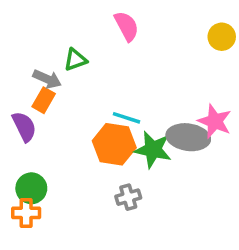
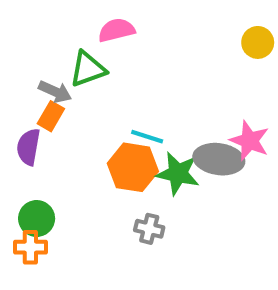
pink semicircle: (127, 26) -> (116, 30), moved, turned -76
green triangle: (75, 60) -> (88, 69), size x1.4
purple semicircle: (24, 127) -> (28, 147), turned -144
gray cross: (128, 197) -> (149, 229), turned 30

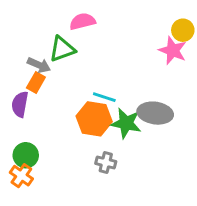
pink star: (250, 141) -> (173, 51), moved
orange cross: (30, 247) -> (21, 176), turned 35

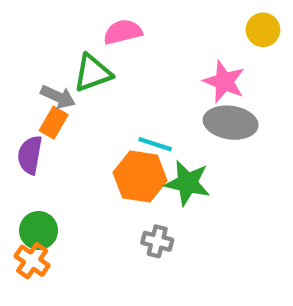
yellow circle: (183, 30) -> (263, 30), moved
pink star: (173, 51) -> (224, 82), moved
gray ellipse: (155, 113) -> (231, 123), moved

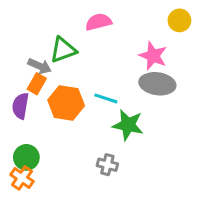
pink semicircle: (123, 32) -> (98, 22), moved
orange hexagon: (140, 177) -> (66, 103), moved

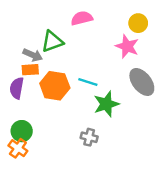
yellow circle: (179, 20) -> (138, 23), moved
orange rectangle: (37, 84) -> (30, 70), turned 56
gray ellipse: (157, 84) -> (142, 82), moved, turned 44
green star: (128, 125) -> (106, 104), turned -30

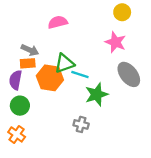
pink semicircle: (82, 18) -> (58, 22), moved
yellow circle: (138, 23) -> (122, 12), moved
green triangle: (52, 41) -> (64, 63), moved
green circle: (22, 131) -> (20, 106), moved

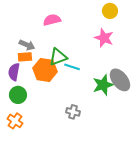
gray ellipse: (129, 74) -> (120, 80), moved
green star: (97, 94) -> (103, 85), moved

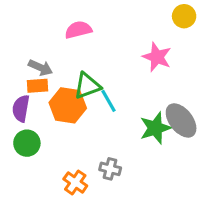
yellow circle: (110, 11) -> (184, 16), moved
cyan line: (72, 67) -> (109, 101), turned 42
orange cross: (15, 121) -> (75, 182), moved

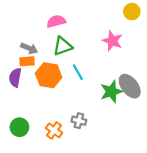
green triangle: (87, 86) -> (63, 46), moved
green circle: (27, 143) -> (19, 127), moved

